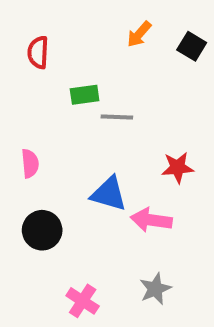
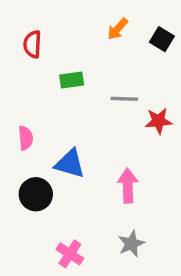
gray line: (117, 117) -> (124, 99), moved
red star: (178, 168) -> (159, 121), moved
blue triangle: (109, 194) -> (70, 164), moved
pink arrow: (151, 220) -> (128, 186), turned 80

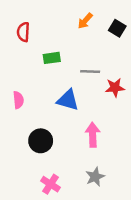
blue triangle: (70, 164) -> (68, 100), moved
black circle: (36, 194) -> (41, 141), moved

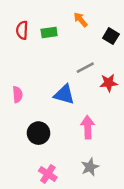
orange arrow: (85, 21) -> (81, 20), turned 98
black square: (117, 28) -> (111, 36), moved
green rectangle: (52, 58) -> (49, 33), moved
gray line: (90, 72) -> (85, 68), turned -30

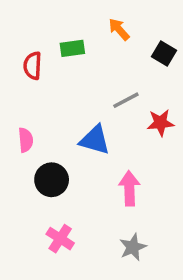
red semicircle: (22, 30) -> (33, 66), moved
black circle: (39, 133) -> (52, 180), moved
pink cross: (48, 174) -> (60, 239), moved

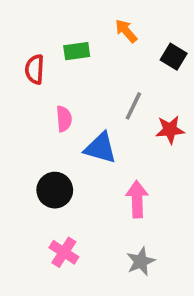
gray line: (126, 100) -> (133, 106), turned -36
pink semicircle: (26, 140) -> (64, 119), moved

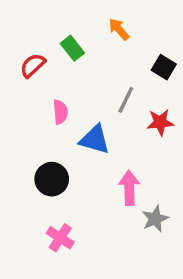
green rectangle: (77, 51) -> (72, 48), turned 60
black square: (174, 57) -> (164, 67), moved
red semicircle: (35, 69) -> (33, 65), turned 44
gray star: (141, 261) -> (155, 219), moved

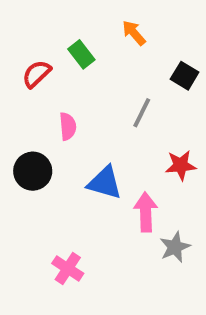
red star: (160, 122) -> (181, 165), moved
blue triangle: (95, 140) -> (105, 183), moved
black circle: (52, 179) -> (33, 171), moved

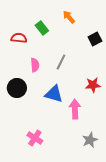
red semicircle: (37, 74) -> (19, 38), turned 49
black square: (185, 76) -> (95, 39), turned 32
gray line: (142, 113) -> (61, 62), moved
gray star: (175, 247) -> (90, 140), moved

